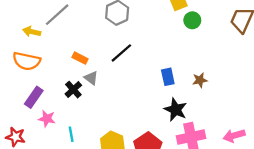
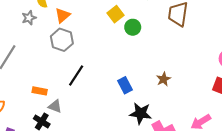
brown star: (200, 80) -> (164, 79), moved

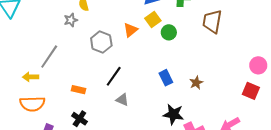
orange triangle: (63, 15) -> (131, 30), moved
blue rectangle: (125, 85) -> (166, 78), moved
gray triangle: (55, 106) -> (122, 100), moved

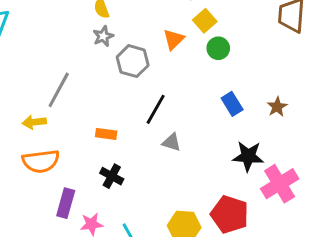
gray star: (71, 20) -> (103, 36), moved
green circle: (169, 32) -> (218, 48), moved

